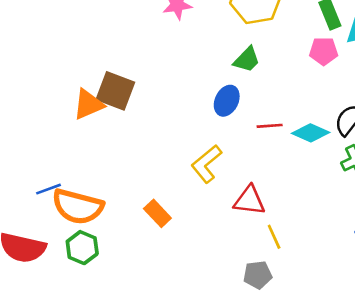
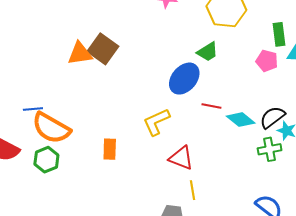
blue ellipse: (227, 101) -> (184, 79), size x1.4
orange rectangle: (157, 213) -> (110, 149), turned 30

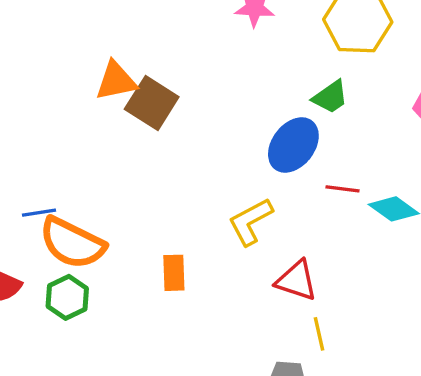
orange triangle: (80, 53) -> (116, 81), moved

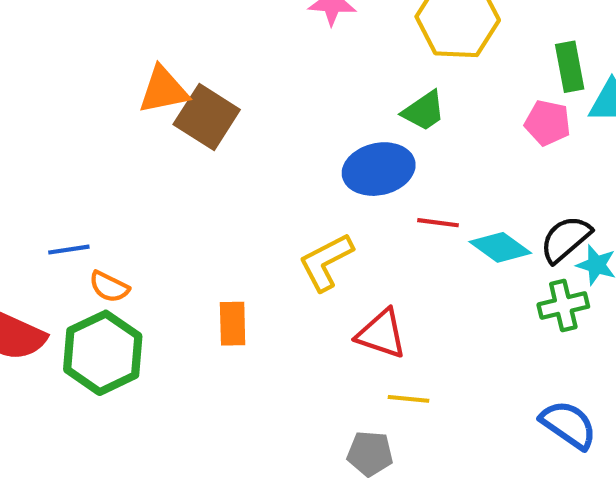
blue ellipse: (293, 145) -> (379, 169), turned 40
orange semicircle: (72, 243) -> (109, 287), size x0.5
green hexagon: (67, 297) -> (103, 353), size x1.5
yellow line: (319, 334) -> (409, 399), turned -72

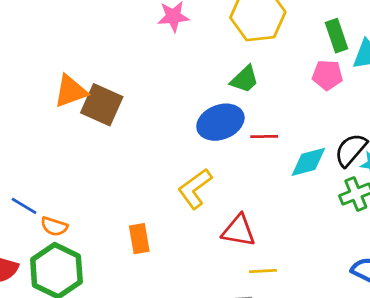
red line: (438, 223) -> (264, 136), moved
cyan diamond: (500, 247) -> (308, 162), turned -42
blue line: (69, 250) -> (24, 206), turned 48

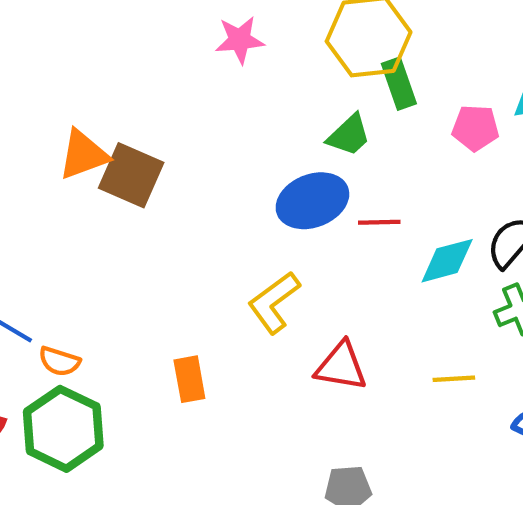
green rectangle: (336, 36) -> (399, 84), moved
yellow line: (263, 271) -> (454, 379), moved

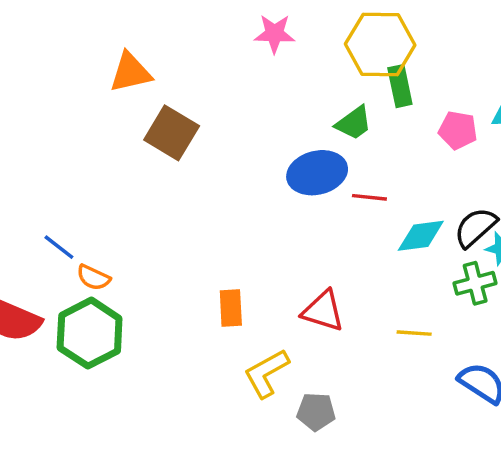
orange triangle: (83, 155) -> (130, 72), moved
yellow L-shape: (274, 302) -> (266, 373), moved
orange rectangle: (189, 379) -> (231, 308), moved

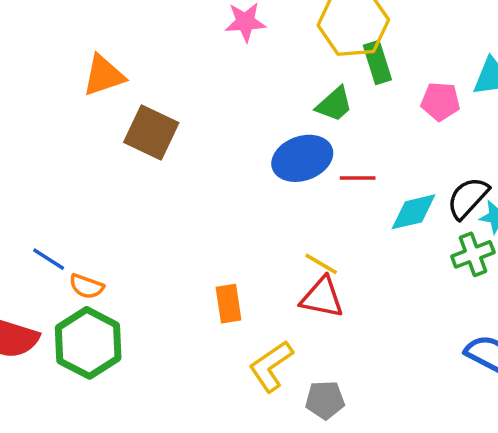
yellow line: (414, 333) -> (321, 264), moved, turned 32

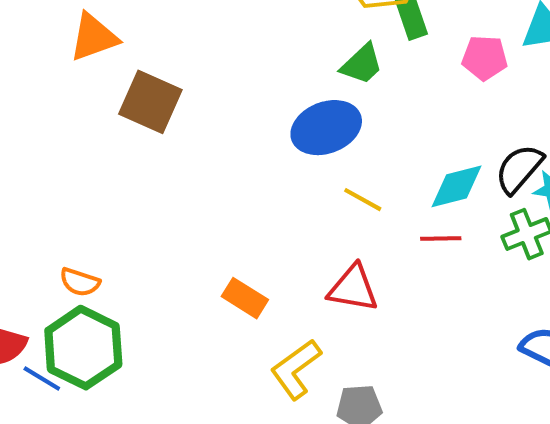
red line: (358, 178) -> (441, 239), moved
blue line: (49, 259) -> (42, 378), moved
yellow line: (321, 264) -> (363, 200), moved
orange rectangle: (228, 304) -> (245, 298), turned -48

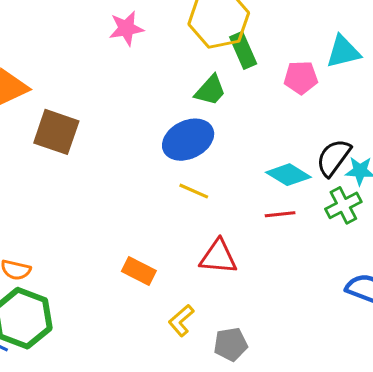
cyan diamond: (456, 186) -> (288, 175), turned 51
yellow line: (363, 200) -> (194, 191), moved
yellow L-shape: (296, 369) -> (181, 320), size x0.7

